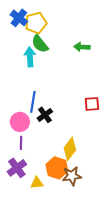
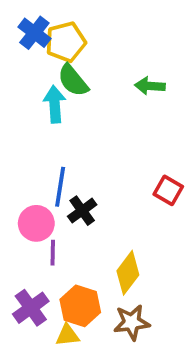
red square: (92, 104) -> (168, 190), turned 35
purple line: (21, 143) -> (53, 253), moved
orange hexagon: (57, 168) -> (80, 306), moved

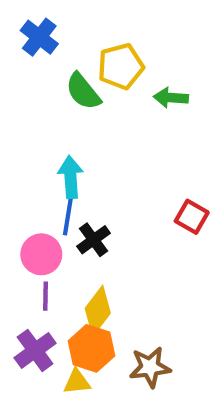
yellow pentagon: (66, 42) -> (121, 66), moved
cyan arrow: (55, 104) -> (71, 177), moved
purple line: (53, 253) -> (45, 296), moved
yellow diamond: (128, 273) -> (98, 311), moved

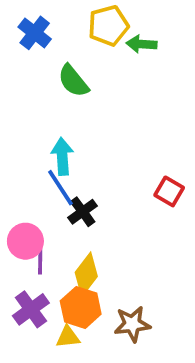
yellow pentagon: (121, 66) -> (108, 26), moved
green arrow: (171, 98) -> (141, 44), moved
blue line: (68, 213) -> (60, 188), turned -42
pink circle: (41, 254) -> (25, 241), moved

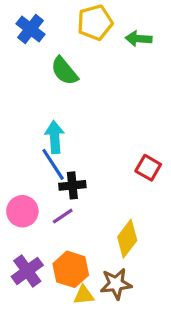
green arrow: (141, 44) -> (139, 39), moved
black cross: (83, 212) -> (72, 185), turned 30
purple line: (40, 261) -> (63, 216), moved, turned 55
yellow diamond: (86, 274) -> (127, 239), moved
yellow triangle: (68, 337) -> (84, 295), moved

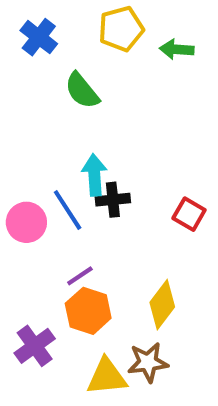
cyan arrow: (55, 137) -> (94, 175), moved
black cross: (72, 185) -> (113, 200), moved
pink circle: (22, 211) -> (26, 222), moved
orange hexagon: (71, 269) -> (88, 311), moved
yellow triangle: (84, 295) -> (107, 377), size x1.5

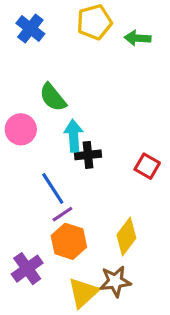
green semicircle: (82, 91) -> (53, 97), moved
blue line: (68, 210) -> (53, 189), moved
pink circle: (26, 222) -> (21, 129), moved
yellow triangle: (107, 377) -> (83, 293), turned -36

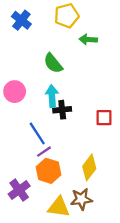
green arrow: (138, 38) -> (88, 39), moved
green semicircle: (53, 97) -> (53, 63), moved
red square: (147, 166) -> (104, 118), turned -30
yellow triangle: (83, 293) -> (59, 207), turned 50

